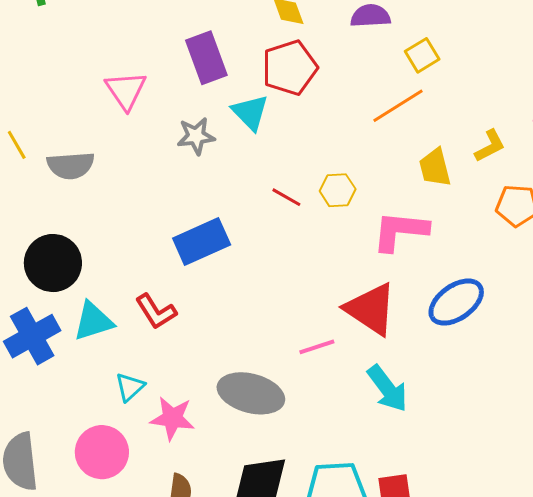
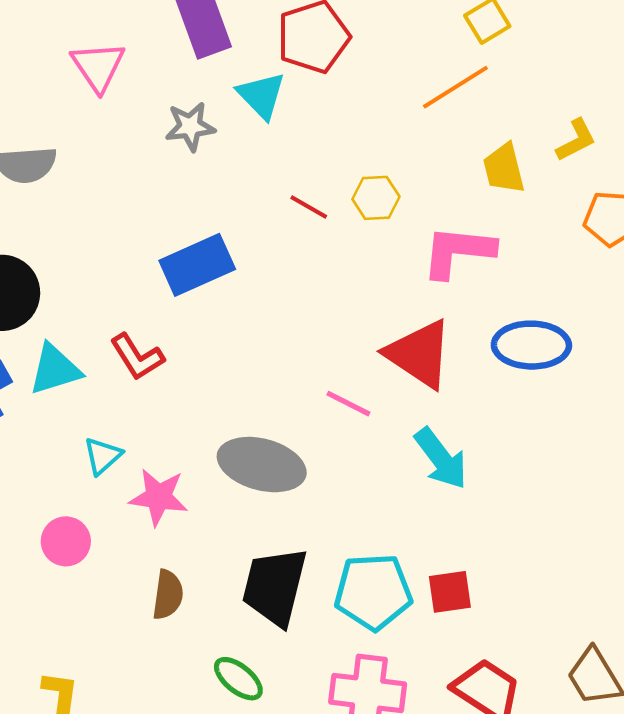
blue ellipse: (456, 302) -> (531, 345), turned 36
pink line: (317, 347) -> (348, 404), turned 45
pink circle: (102, 452) -> (66, 541), size x0.7

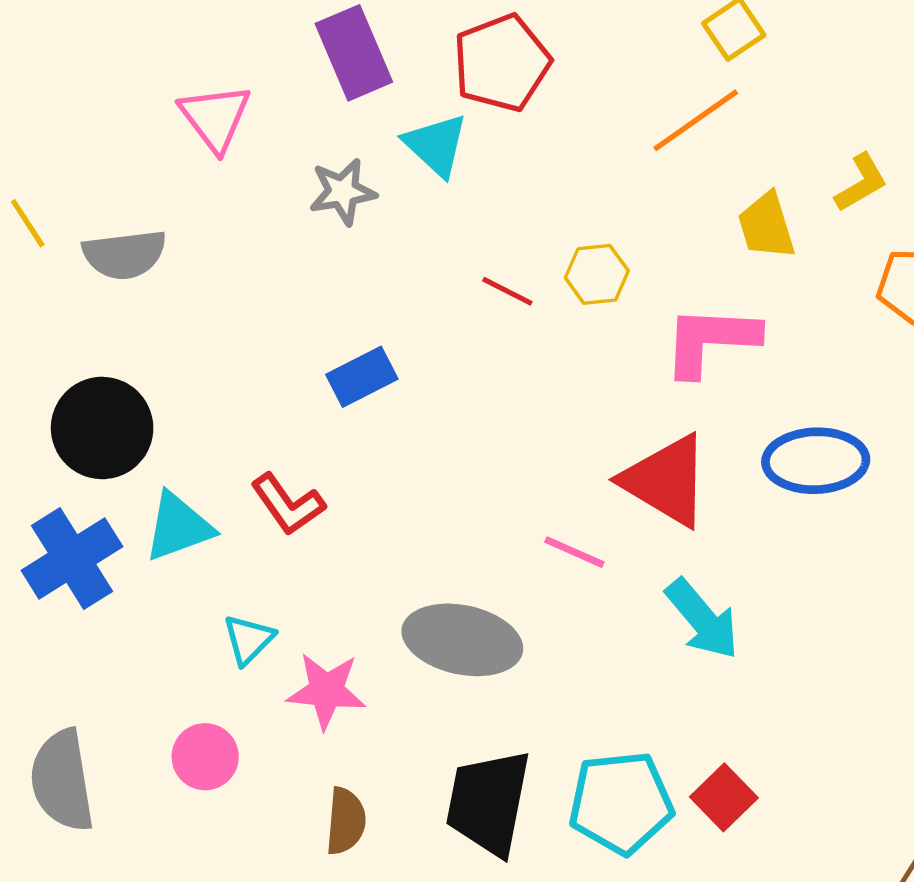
blue rectangle: (197, 265) -> (362, 377), size x0.7
red square: (450, 592) -> (724, 797), turned -33

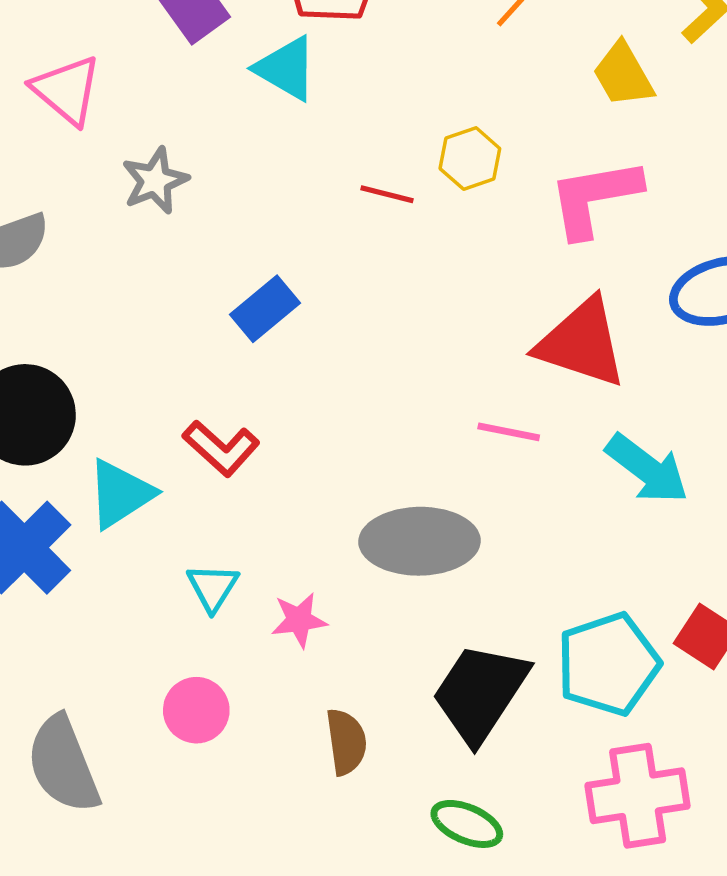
gray star: (343, 192) -> (155, 181), moved
pink star: (326, 691) -> (299, 620), size x0.7
black trapezoid: (488, 803) -> (480, 693), turned 35

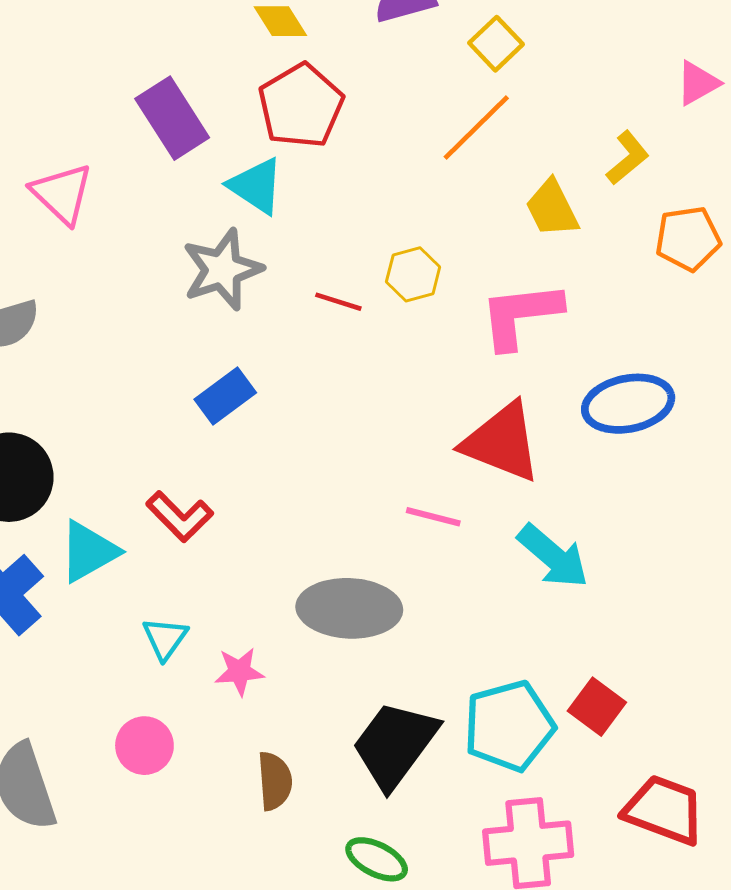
gray star: (155, 181) -> (222, 270), moved, size x1.4

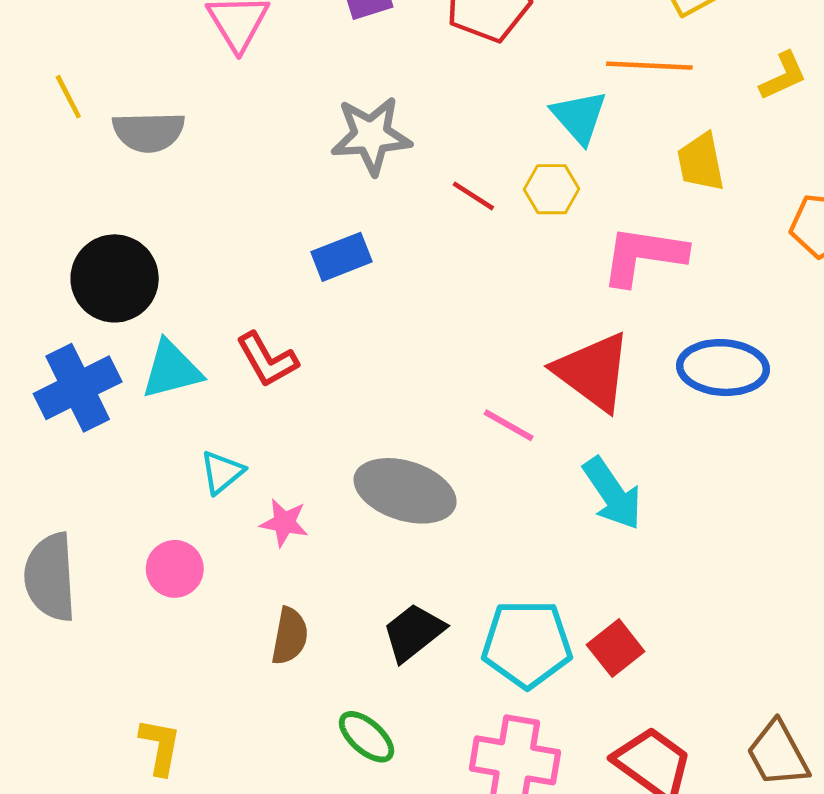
orange line: (476, 128) -> (649, 66), turned 32
yellow L-shape: (628, 158) -> (783, 76), moved
cyan triangle: (256, 186) -> (579, 117), moved
black trapezoid: (395, 745) -> (413, 632), size x0.7

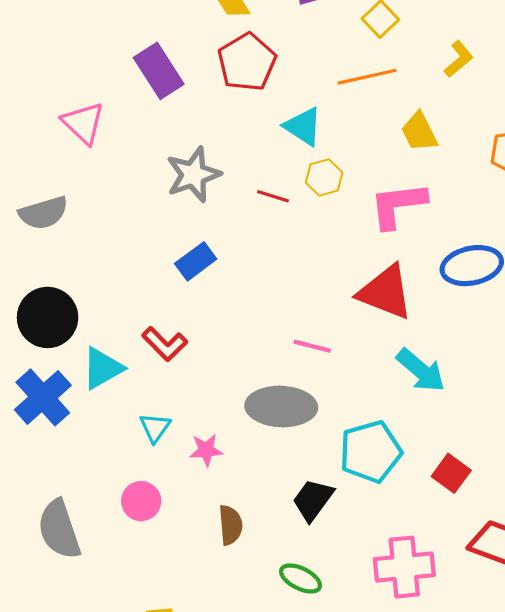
cyan triangle: (579, 117) -> (303, 127), moved
pink line: (509, 425) -> (312, 346), moved
cyan pentagon: (527, 644) -> (371, 452), moved

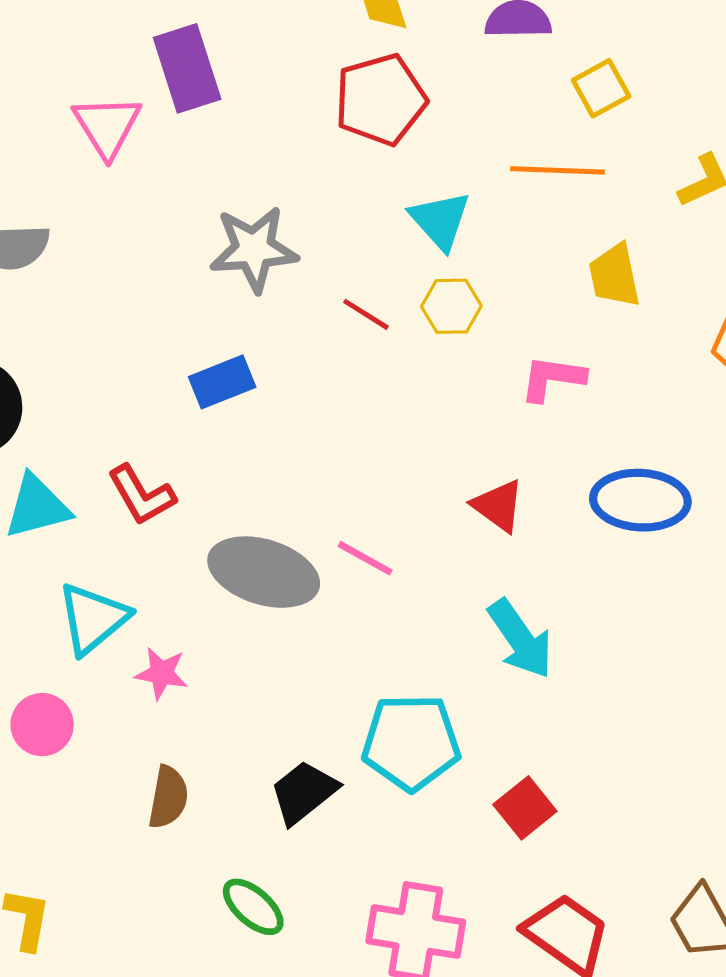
purple rectangle: (159, 71) -> (187, 68), moved
pink L-shape: (398, 205) -> (552, 378), size x0.7
red triangle: (385, 292) -> (498, 506), size x0.6
gray ellipse: (281, 407) -> (264, 572), moved
cyan triangle: (155, 428) -> (93, 618), size x1.5

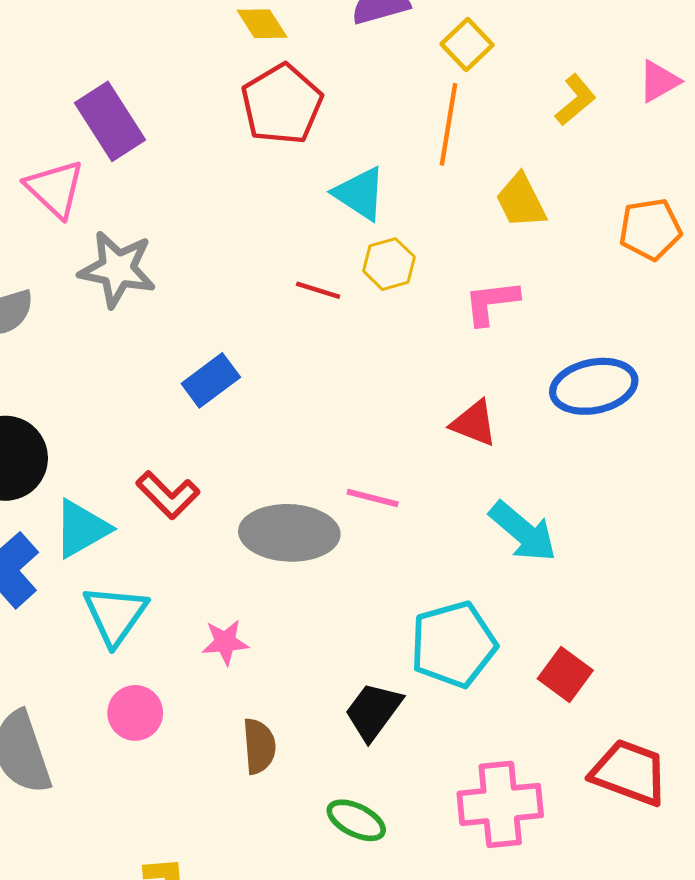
orange line: (558, 170) -> (449, 124), turned -68
gray star: (254, 249) -> (117, 269), moved, turned 30
cyan triangle: (93, 618) -> (115, 615), moved

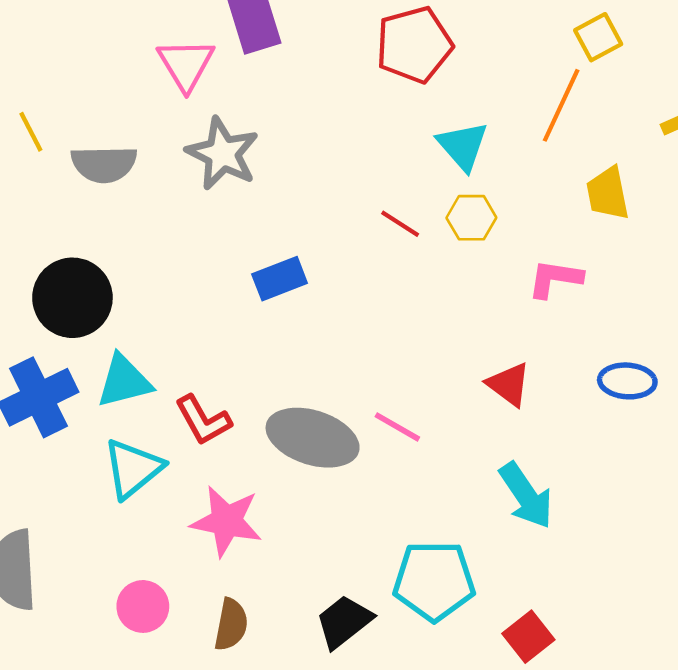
blue ellipse: (594, 386) -> (627, 381), size x0.7
red L-shape: (168, 495) -> (203, 420), moved
pink star: (225, 642) -> (226, 521), size x1.6
pink circle: (135, 713) -> (143, 606), moved

